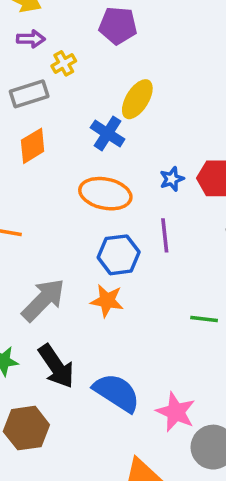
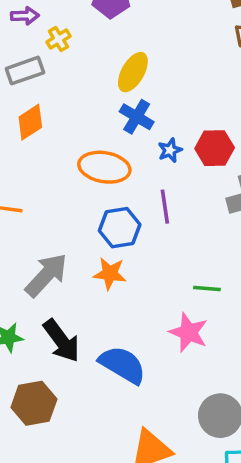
blue cross: (108, 133) -> (137, 117), moved
pink star: (176, 412) -> (189, 332), moved

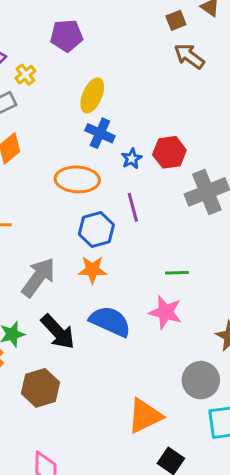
blue semicircle: (122, 365) -> (110, 321), moved

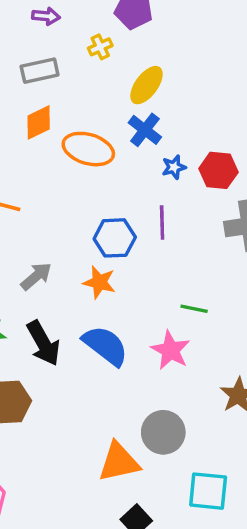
yellow cross: (25, 75) -> (100, 47), moved
orange ellipse: (77, 179) -> (88, 149), moved
gray arrow: (38, 277) -> (36, 276), size x0.7
gray circle: (201, 380) -> (163, 432), moved

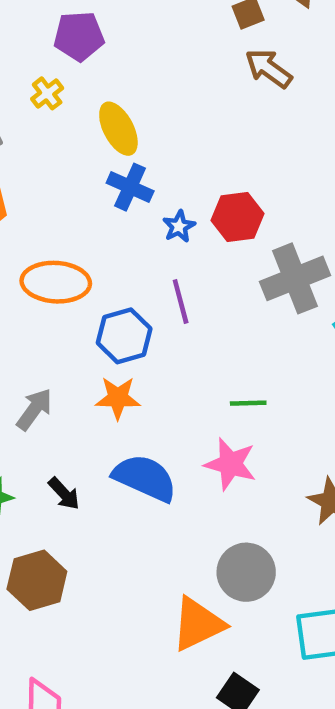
yellow ellipse: (146, 85) -> (118, 129), turned -51
orange ellipse: (88, 149) -> (56, 282), moved
black arrow: (43, 343) -> (64, 494), size x0.6

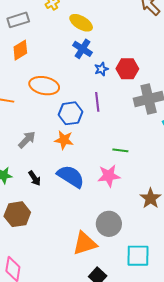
yellow ellipse: (118, 129) -> (81, 23), turned -40
pink star: (230, 464) -> (109, 176), turned -30

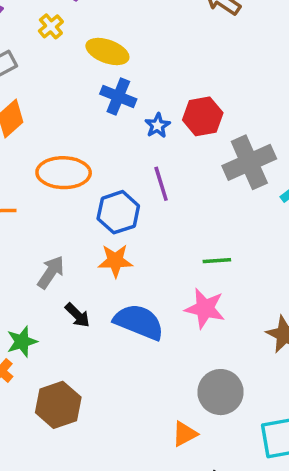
pink star: (109, 176) -> (205, 308), turned 30
black arrow: (35, 178) -> (77, 315), moved
orange triangle: (85, 243) -> (185, 434), size x0.6

